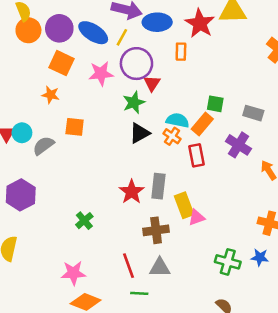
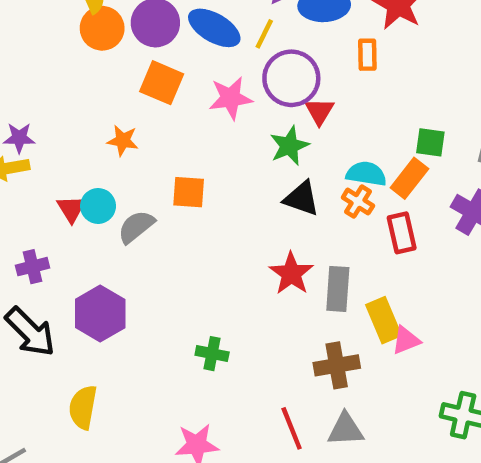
orange star: (51, 95) -> (123, 141), moved
black triangle: (140, 133) -> (301, 198), turned 50
red star: (132, 192) -> (291, 274), moved
green cross: (84, 221) -> (212, 354), turned -36

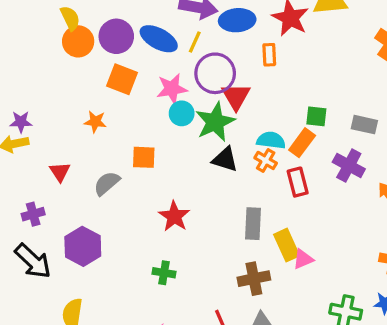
red triangle: (319, 111) -> (236, 96), size x1.4
green star: (289, 146) -> (215, 122), size x1.4
cyan circle: (98, 206) -> (182, 113), moved
red star: (291, 274) -> (174, 216), moved

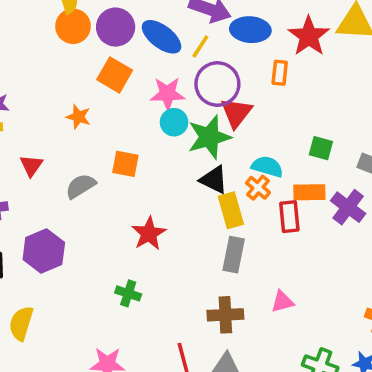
orange rectangle: (302, 143) -> (309, 192), moved, turned 44
yellow rectangle: (287, 245) -> (231, 210), moved

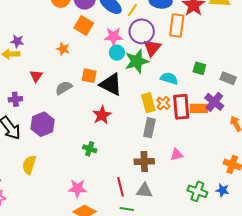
orange rectangle: (280, 73) -> (177, 26), size x1.6
black triangle: (214, 180) -> (111, 84), moved, size x1.4
orange cross: (258, 188) -> (163, 103), moved
orange rectangle: (309, 192) -> (199, 108), moved
red rectangle: (289, 217) -> (181, 107), size x1.4

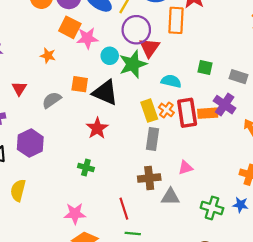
pink star: (113, 36) -> (87, 38), moved
gray triangle: (144, 191) -> (170, 197), moved

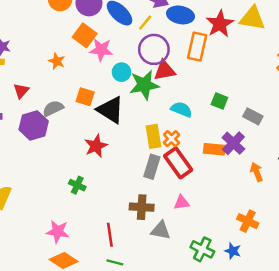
red triangle: (149, 48) -> (165, 70), turned 35
red rectangle: (187, 113) -> (178, 163), moved, turned -36
purple hexagon: (30, 143) -> (34, 125), moved

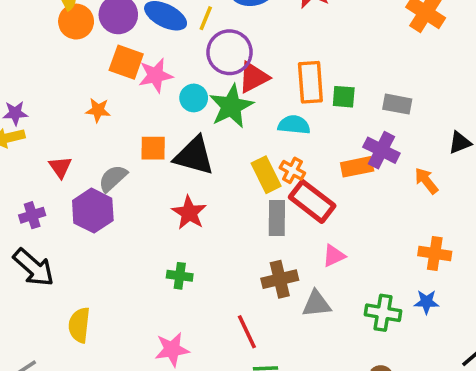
orange rectangle: (197, 47) -> (310, 82), moved

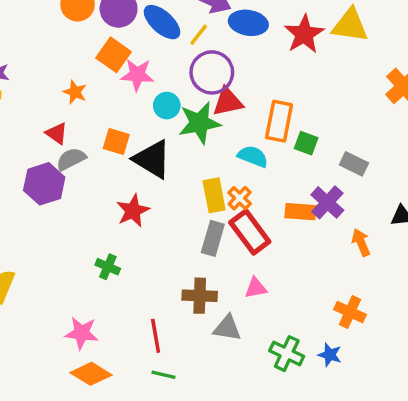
red triangle: (60, 167) -> (57, 133), moved, turned -35

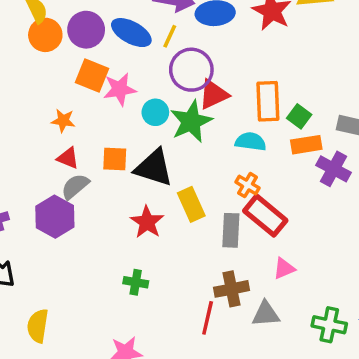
red triangle: (57, 133) -> (68, 158), moved
green square: (306, 143) -> (299, 116), turned 30
yellow rectangle: (214, 195) -> (191, 204), moved
orange rectangle: (300, 212) -> (306, 145), moved
red line: (156, 336) -> (208, 318), moved, turned 36

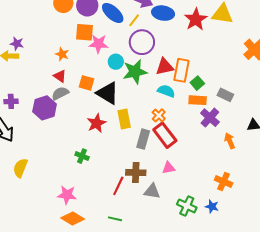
orange square: (92, 76) -> (85, 32), turned -30
red triangle: (213, 94) -> (165, 67), moved

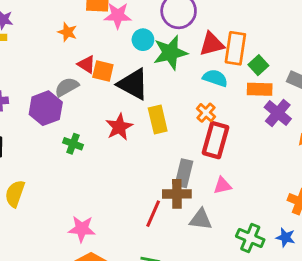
red triangle: (60, 76) -> (86, 64), moved
red rectangle: (165, 135) -> (216, 140), turned 55
gray rectangle: (143, 139) -> (184, 173), moved
green cross: (82, 156) -> (73, 144), moved

